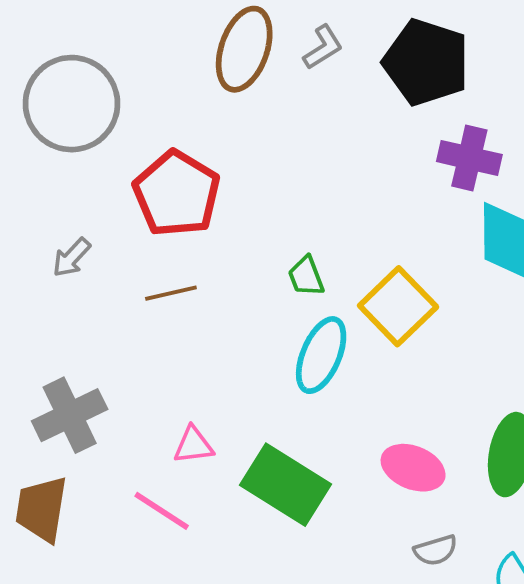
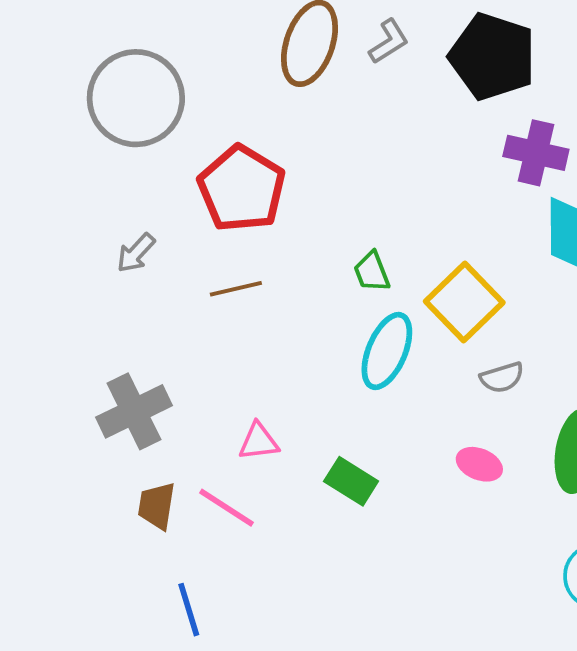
pink ellipse: (413, 468) -> (479, 464), size x0.7
green rectangle: (285, 485) -> (351, 481), size x0.6
brown trapezoid: (41, 509) -> (157, 506), moved, size x0.7
gray semicircle: (436, 550) -> (502, 377), moved

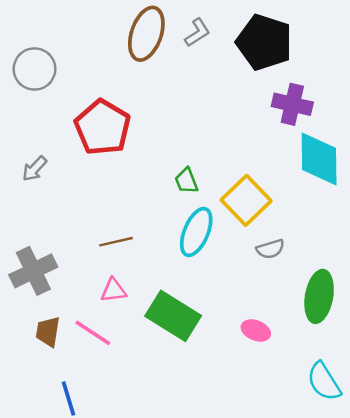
gray circle: (136, 98) -> (34, 69), size x0.7
brown line: (236, 289) -> (116, 242), moved
pink ellipse: (479, 464) -> (256, 330), moved
green rectangle: (351, 481) -> (173, 316), size x1.6

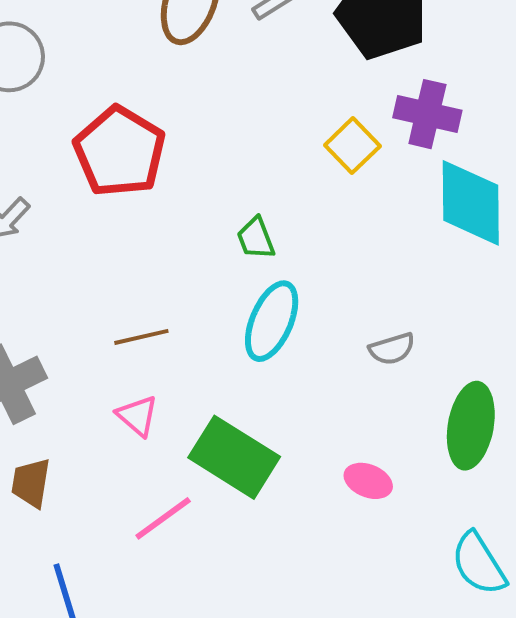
yellow square: (246, 200) -> (352, 146), moved, size x0.7
pink triangle: (114, 290) -> (137, 416), turned 48
pink line: (93, 333) -> (163, 518), moved, turned -69

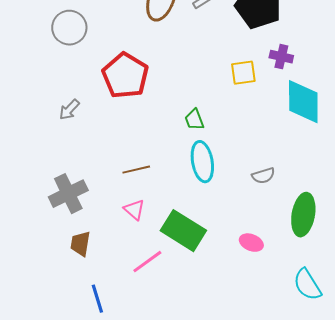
purple cross: (427, 114) -> (281, 57), size x0.7
yellow square: (352, 146) -> (243, 73), turned 36
cyan ellipse: (272, 321) -> (202, 162), turned -33

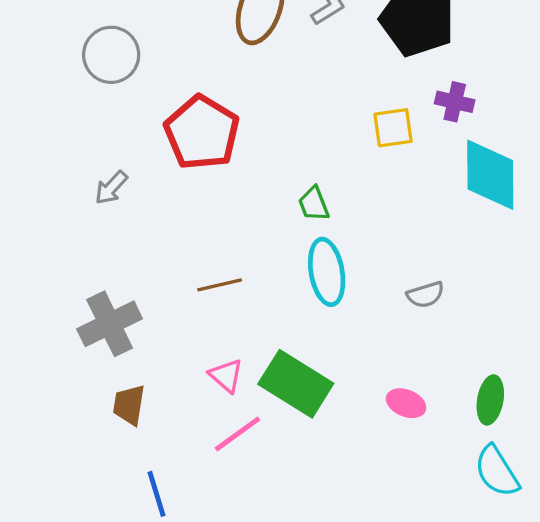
pink triangle: (134, 210) -> (226, 376), moved
green ellipse: (303, 215) -> (490, 400), moved, size x0.7

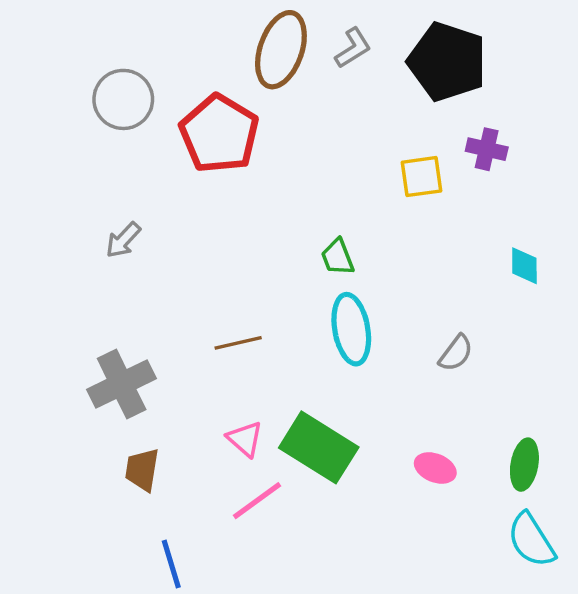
red pentagon: (202, 133) -> (219, 134), moved
cyan diamond: (490, 175) -> (524, 266), moved, size x0.5
gray semicircle: (425, 295) -> (456, 353), turned -36

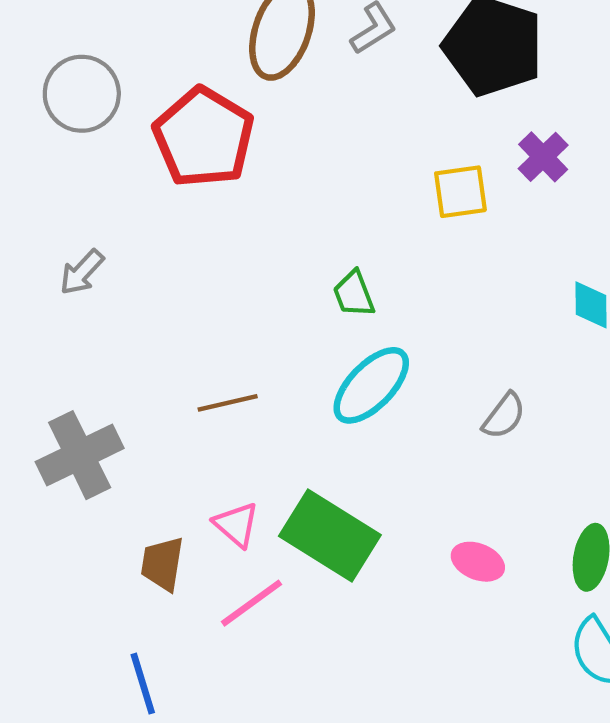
purple cross: (487, 149) -> (543, 157), turned 33
cyan ellipse: (351, 329) -> (371, 385), turned 54
brown trapezoid: (142, 470) -> (162, 564), moved

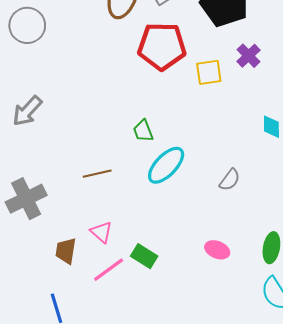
red pentagon: (204, 137) -> (162, 46), moved, turned -30
gray arrow: (82, 272) -> (27, 111), size x1.4
green trapezoid: (354, 294) -> (143, 131), moved
green rectangle: (330, 536) -> (144, 256), moved, size x0.6

